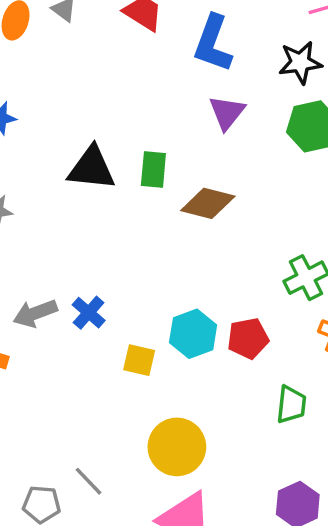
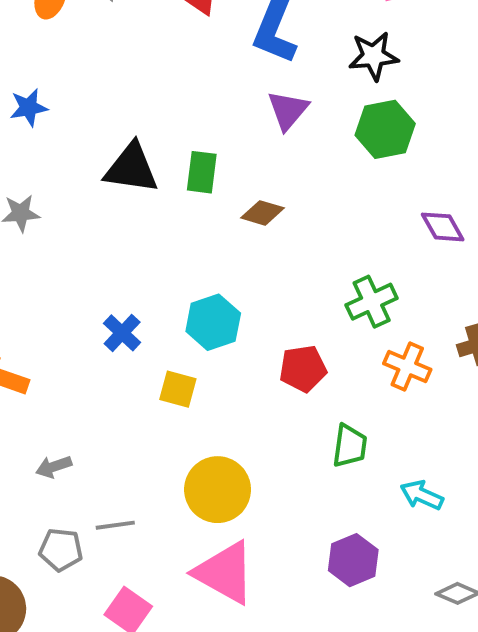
brown diamond: (208, 203) -> (262, 213), size x0.7
gray arrow: (35, 313) -> (54, 467), moved, size x0.7
cyan hexagon: (193, 334) -> (213, 322), moved
gray line: (88, 481) -> (115, 525), turned -56

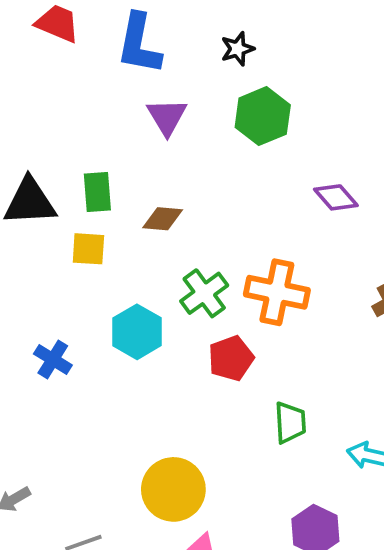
black star: (373, 56) -> (238, 49), size x0.7
green cross: (372, 302) -> (204, 293), moved
orange cross: (407, 367) -> (277, 292), moved, size x1.4
yellow square: (178, 389) -> (88, 249), moved

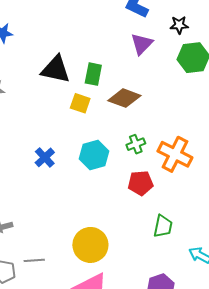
black star: (238, 49) -> (179, 25), moved
brown diamond: (163, 219) -> (124, 98), size x1.4
green cross: (204, 293) -> (136, 144), size x0.7

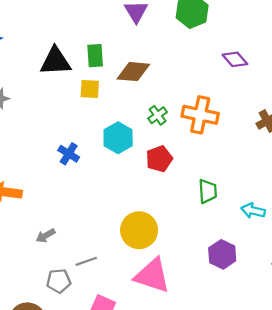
red pentagon: (141, 183) -> (159, 159), moved

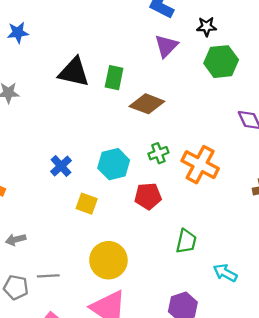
yellow square: (90, 89) -> (87, 204), moved

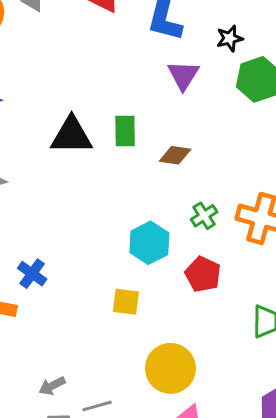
brown diamond: (147, 104) -> (175, 155), size x0.7
blue cross: (61, 166) -> (32, 274), moved
red pentagon: (148, 196) -> (203, 274), turned -30
gray arrow: (16, 240) -> (52, 386), moved

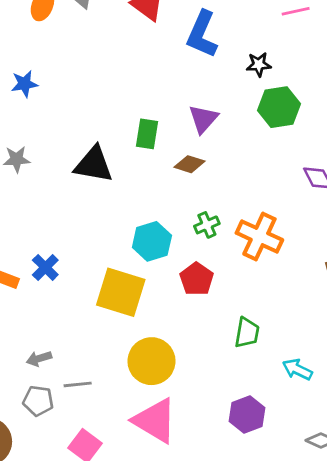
purple triangle: (183, 75) -> (203, 119), moved
black triangle: (71, 135) -> (94, 164), moved
blue cross: (32, 274) -> (45, 267), moved
yellow square: (126, 302) -> (121, 292), size x1.8

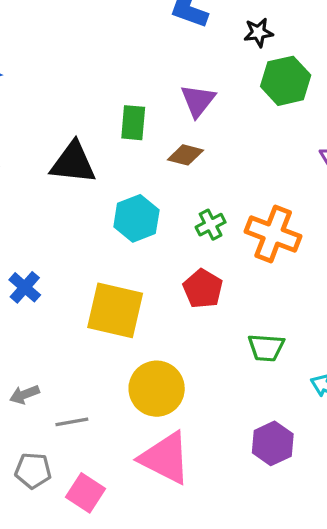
cyan hexagon: (152, 241) -> (136, 218), moved
green trapezoid: (247, 333) -> (266, 348), turned 88
gray pentagon: (38, 401) -> (33, 471), moved

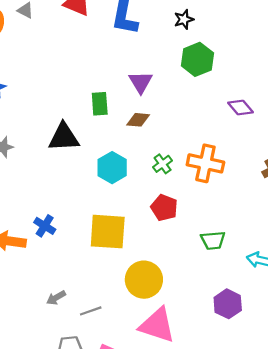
black star: (258, 32) -> (184, 19), moved

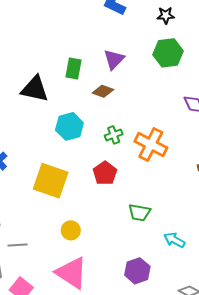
yellow circle: (144, 280) -> (71, 230), size x0.6

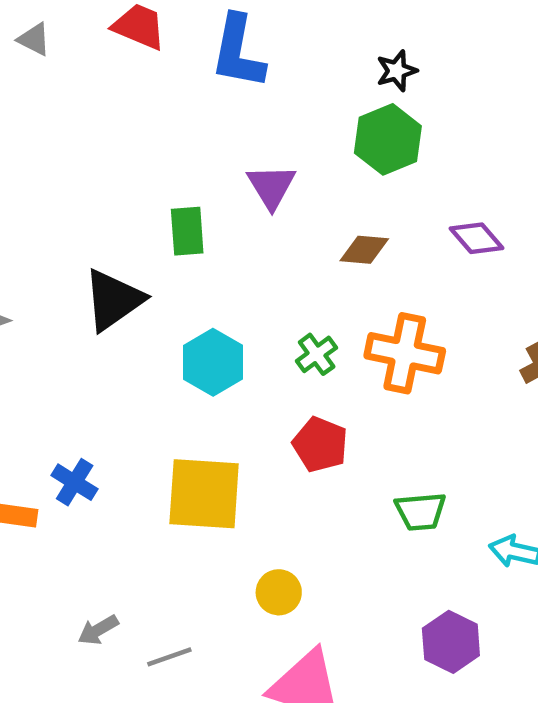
black star: (166, 15) -> (397, 71), moved
black triangle: (35, 89) -> (113, 300), turned -32
brown diamond: (103, 91) -> (364, 250), moved

